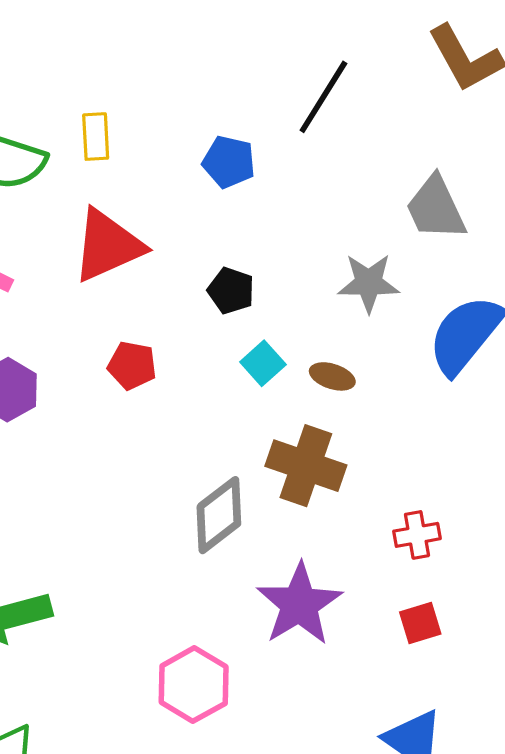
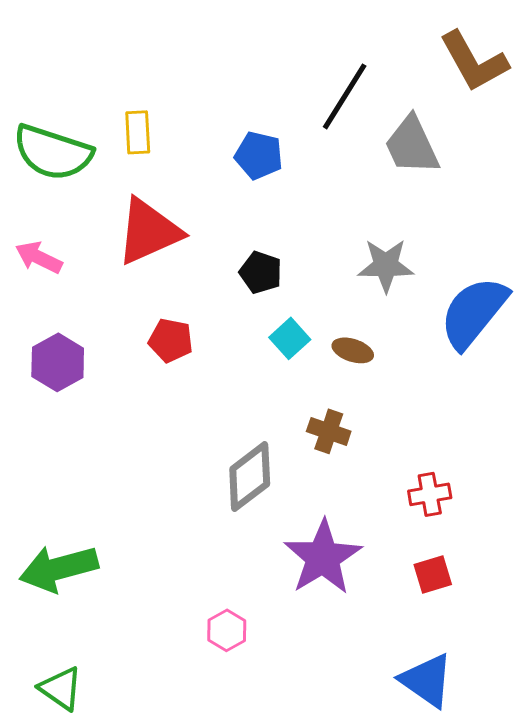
gray trapezoid: (436, 208) -> (412, 145), moved
brown cross: (306, 466) -> (329, 431), size x0.6
pink hexagon: (194, 685) -> (227, 630), size x0.6

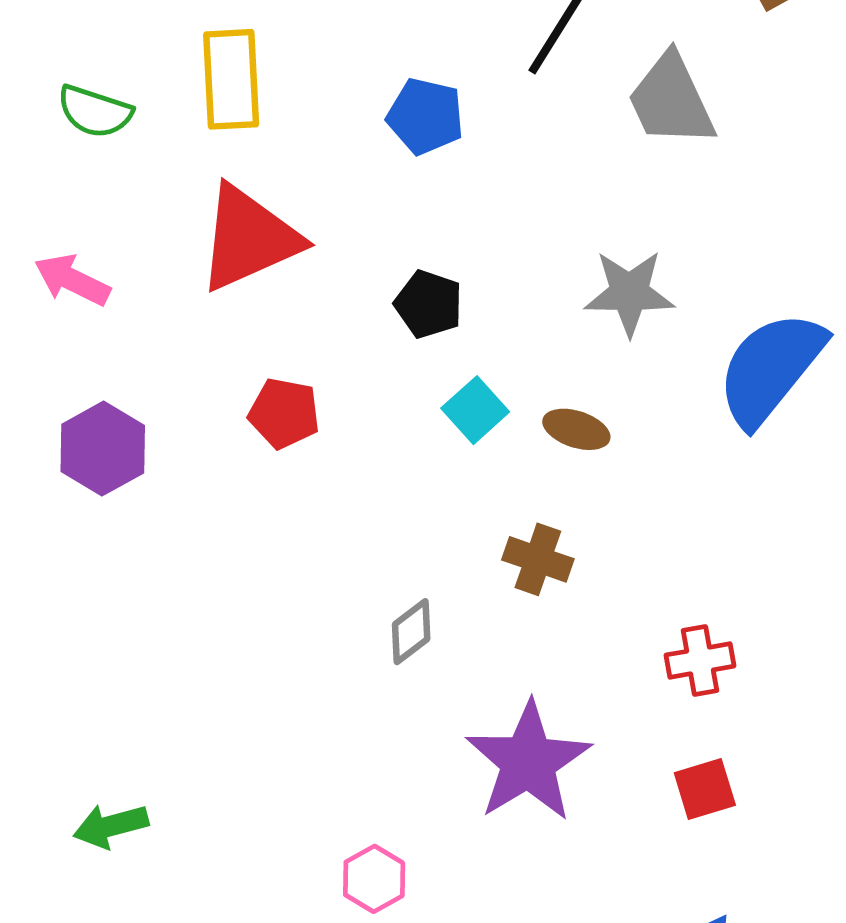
yellow rectangle: (138, 132) -> (231, 79), size x1.4
green semicircle: (53, 152) -> (95, 111), size x0.6
gray diamond: (250, 476) -> (411, 632), size x0.6
green arrow: (59, 568) -> (111, 826), moved, size x0.6

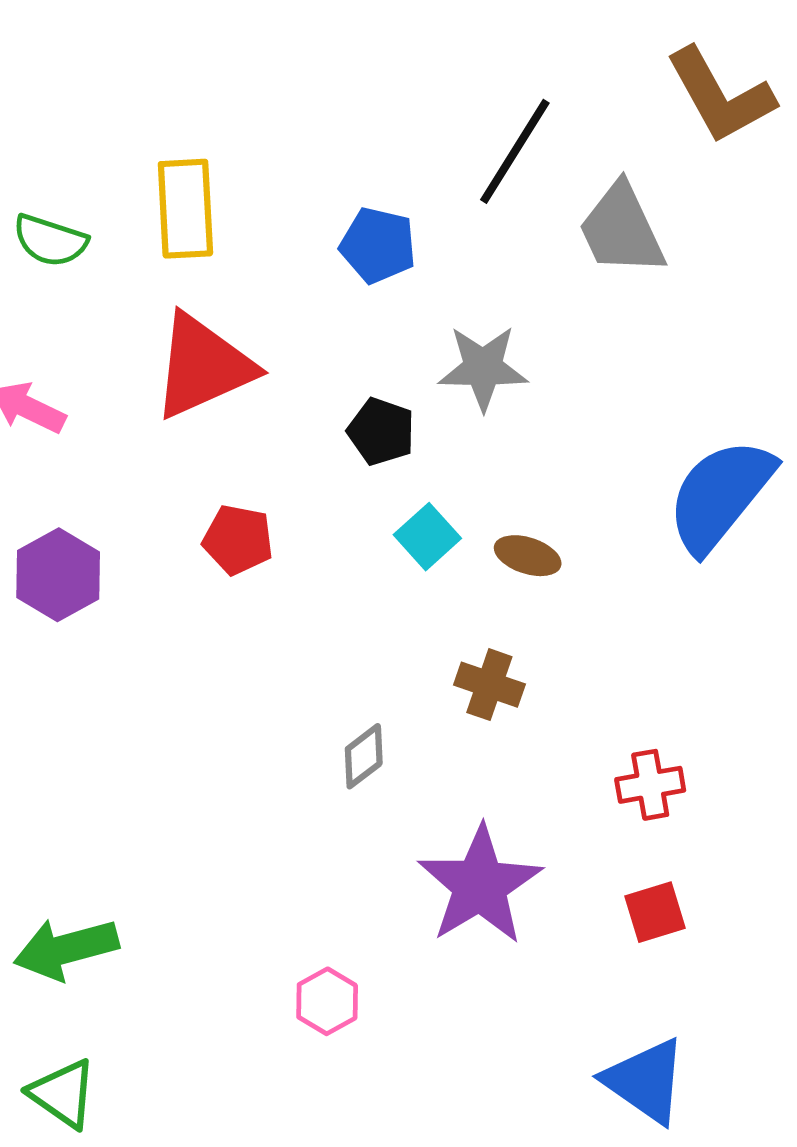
gray star: (629, 293) -> (483, 368), moved
green arrow: (111, 826) -> (66, 949), size x1.4

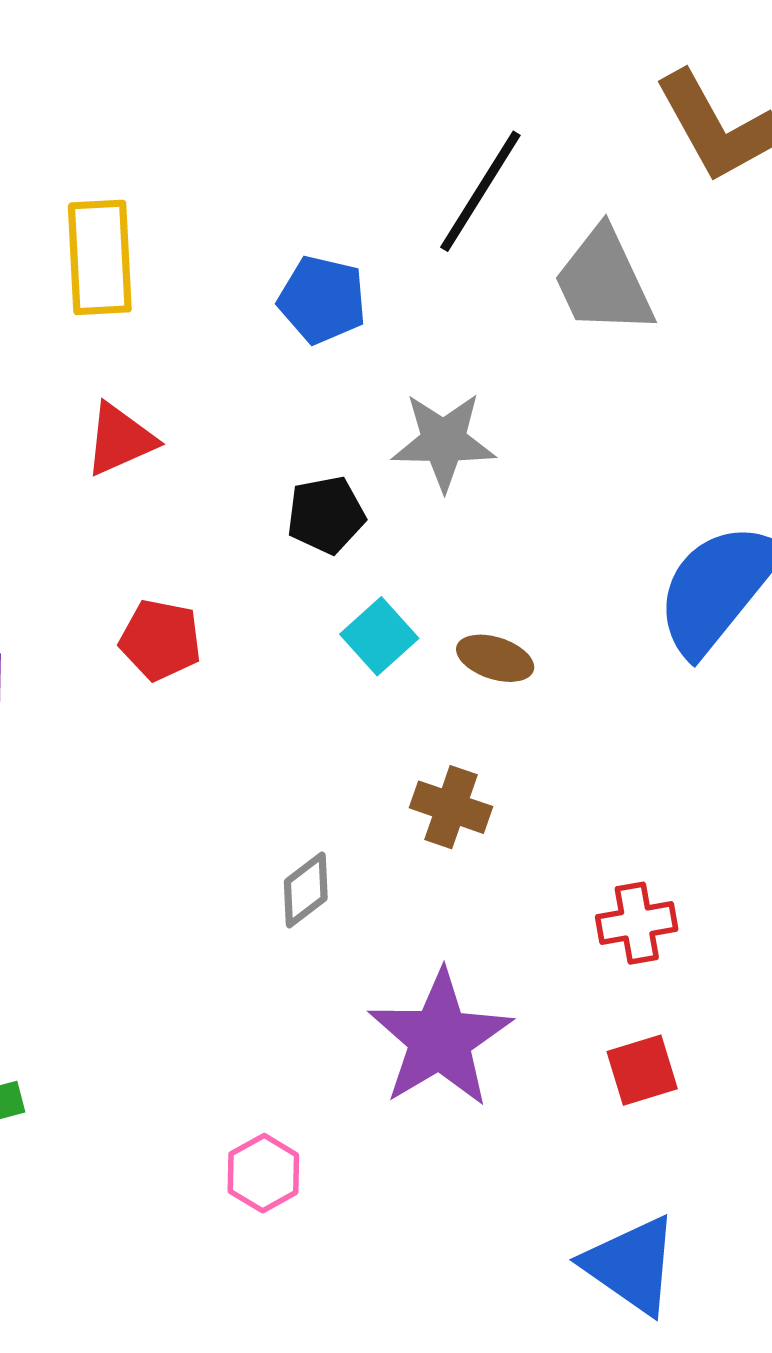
red triangle: (203, 366) -> (120, 439), size x0.6
black pentagon: (381, 431) -> (326, 515), turned -30

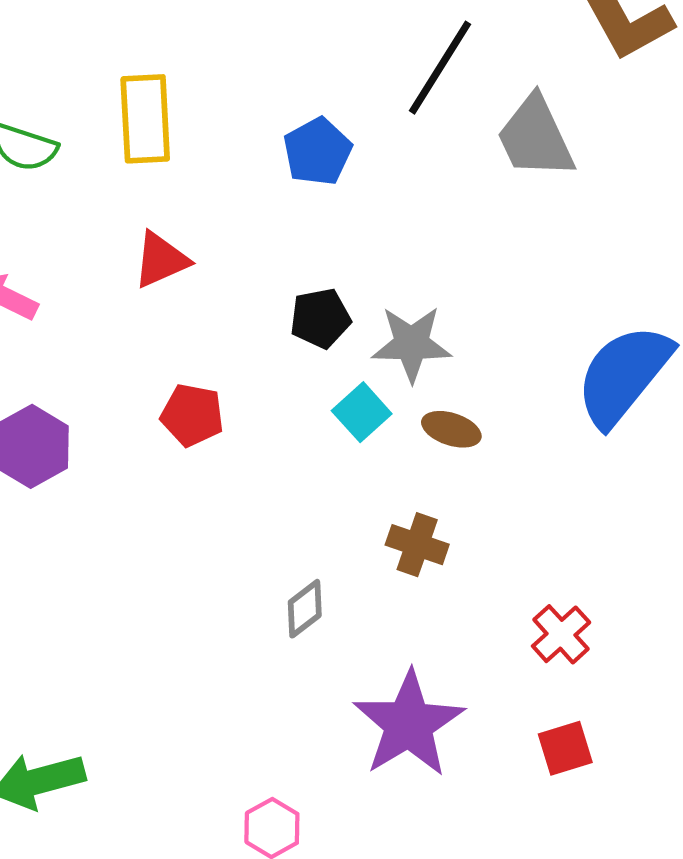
blue pentagon: (322, 300) -> (318, 152), turned 30
gray star: (444, 441) -> (411, 344), moved
red cross: (637, 923) -> (561, 634), turned -32

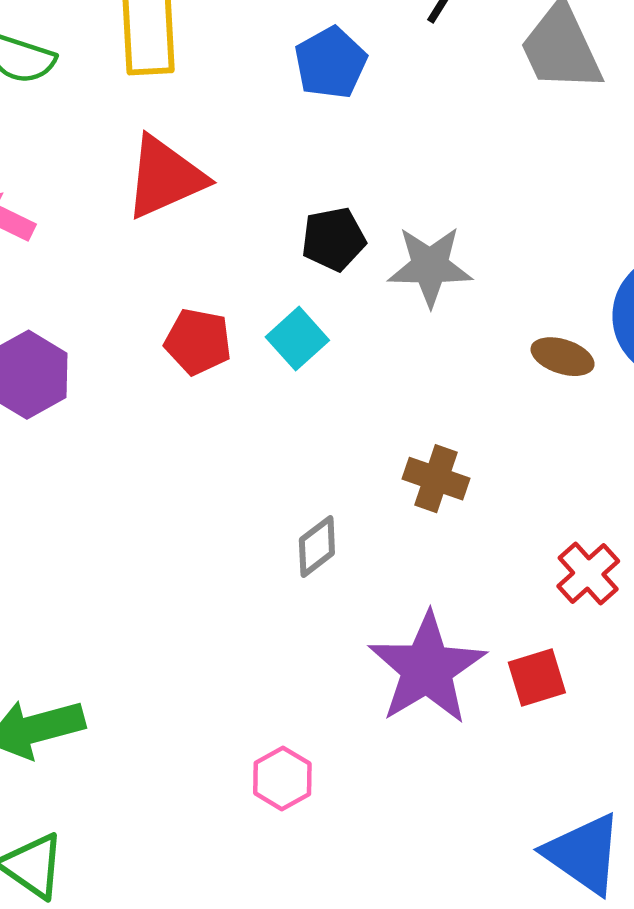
red triangle: (161, 260) -> (165, 177), size x1.4
cyan square: (362, 412) -> (297, 339), moved
brown ellipse: (451, 429) -> (563, 357), moved
red square: (565, 748) -> (537, 677), moved

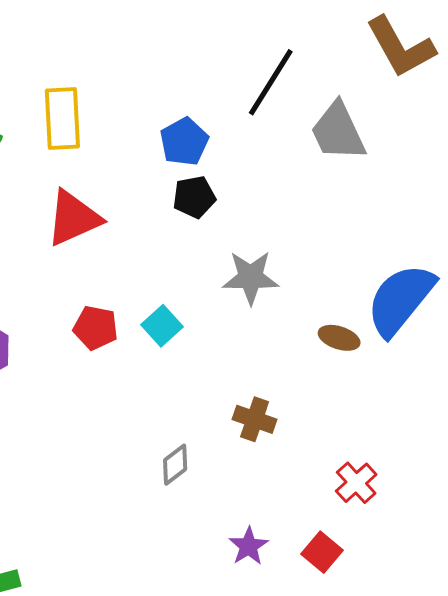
black pentagon: (334, 239) -> (194, 197), moved
purple star: (427, 668) -> (249, 546), size x0.5
red square: (537, 677) -> (322, 552), turned -33

